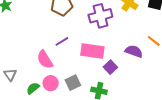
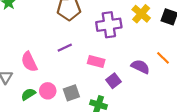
pink rectangle: (92, 51) -> (96, 61), size x0.7
pink semicircle: (45, 60) -> (29, 62), moved

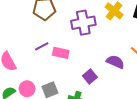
pink rectangle: (96, 61) -> (61, 53), moved

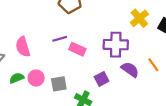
purple cross: (83, 23) -> (116, 45), moved

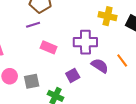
yellow cross: (139, 18) -> (108, 16), turned -36
purple line: (60, 39) -> (33, 25), moved

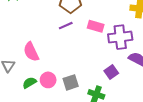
pink rectangle: (49, 47) -> (96, 26), moved

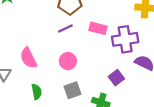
pink circle: (48, 80) -> (68, 61), moved
green semicircle: (29, 83) -> (37, 92), moved, turned 112

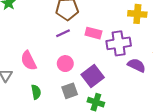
purple square: (116, 78) -> (93, 76), moved, size x1.5

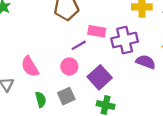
purple line: (63, 33) -> (79, 45), moved
gray square: (70, 91) -> (66, 96), moved

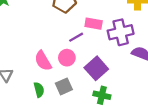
pink semicircle: (30, 67) -> (43, 61), moved

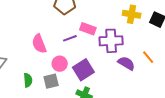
pink circle: (67, 58) -> (60, 64), moved
pink semicircle: (43, 61) -> (39, 44), moved

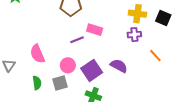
purple cross: (111, 41) -> (134, 35), moved, size x0.6
pink semicircle: (39, 44) -> (37, 54), moved
purple semicircle: (126, 63) -> (119, 66), moved

